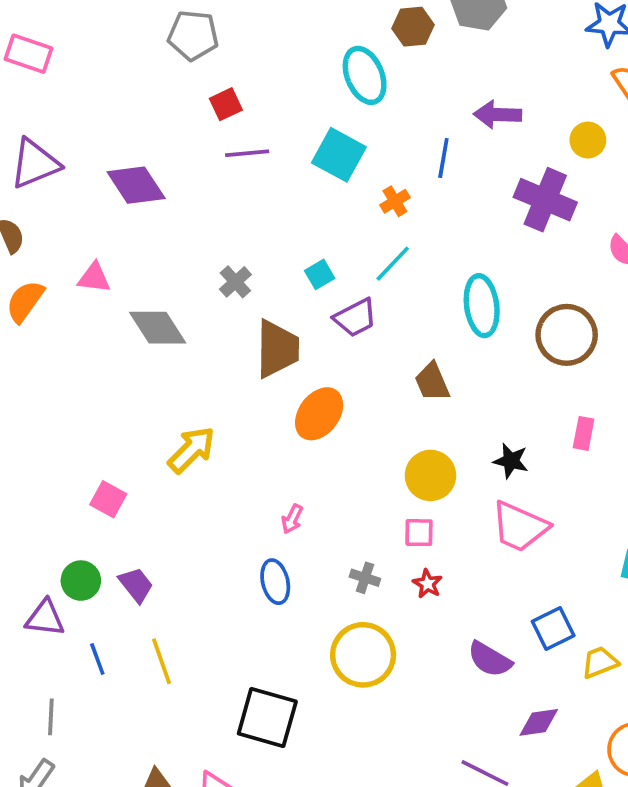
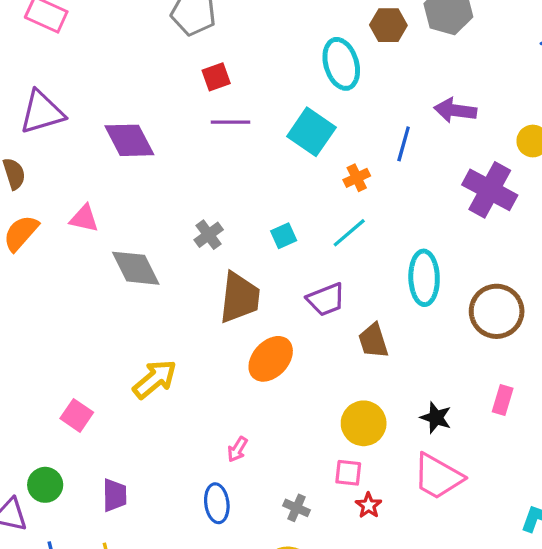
purple trapezoid: (355, 318) -> (326, 300), moved
red star: (427, 584) -> (369, 505), moved
purple trapezoid: (136, 585) -> (115, 495), moved, turned 32

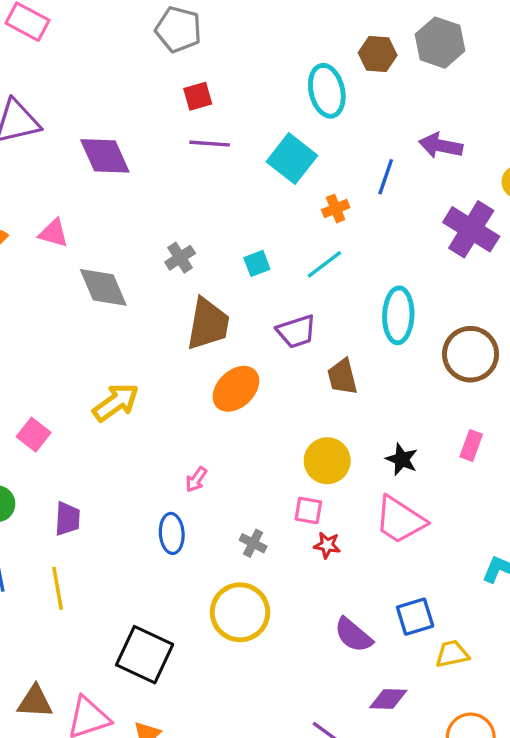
red star: (369, 505) -> (327, 545), turned -30

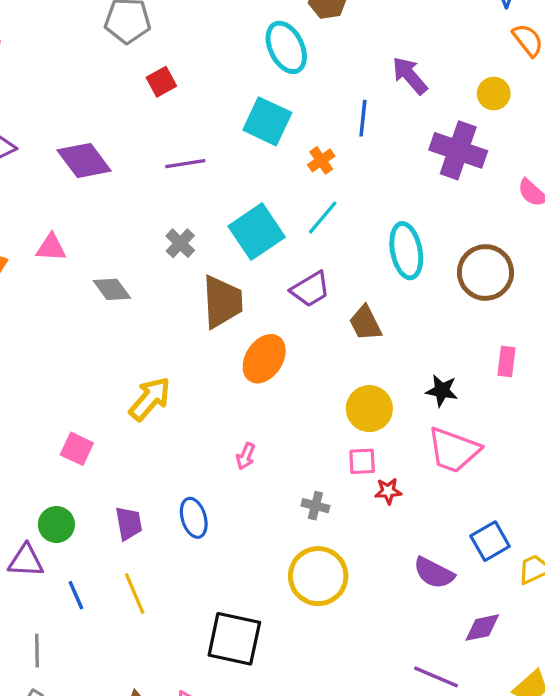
purple line: (210, 144) -> (185, 164), moved
purple arrow: (441, 146) -> (410, 75), turned 51
cyan square: (257, 263) -> (257, 232), size x2.0
gray diamond: (103, 287) -> (112, 289), size x0.7
blue ellipse: (172, 533) -> (194, 518), moved

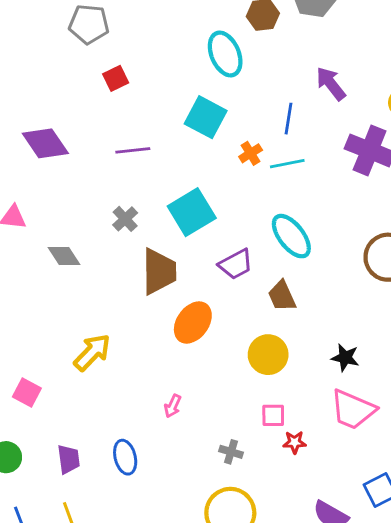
cyan line: (323, 217) -> (287, 164), moved, turned 36
cyan ellipse: (406, 251) -> (291, 236), moved, turned -30
yellow circle: (369, 409) -> (268, 355), moved

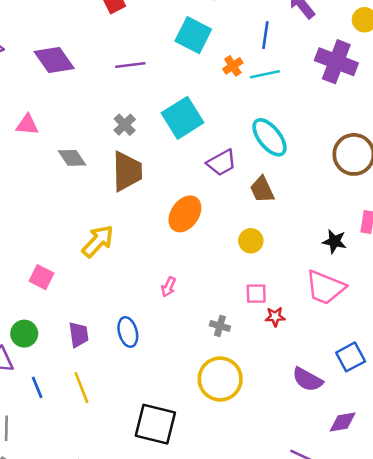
brown trapezoid: (159, 271) -> (127, 171), moved
yellow circle: (268, 355) -> (251, 241), size x0.7
black star: (345, 358) -> (334, 241), moved

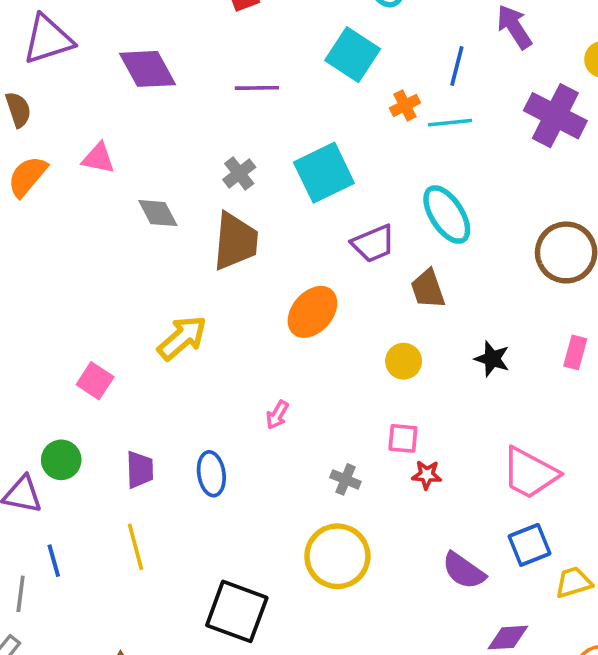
black star: (334, 241) -> (492, 359), moved
pink trapezoid: (325, 287) -> (530, 473), moved
blue line: (37, 387) -> (54, 561), moved

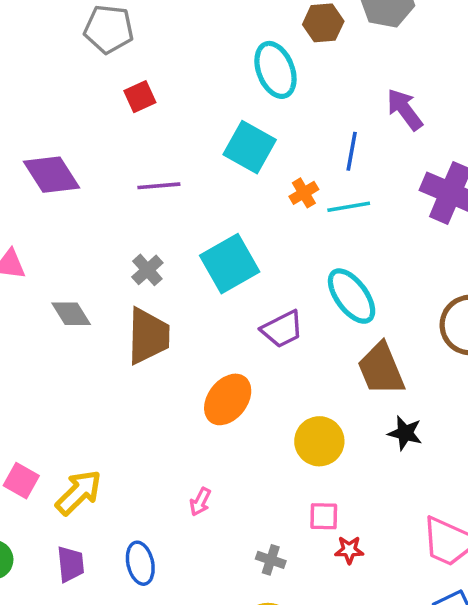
brown trapezoid: (428, 289) -> (381, 369), moved, size x1.4
yellow arrow: (182, 338) -> (79, 492), moved
yellow circle: (404, 361) -> (319, 441), size x1.4

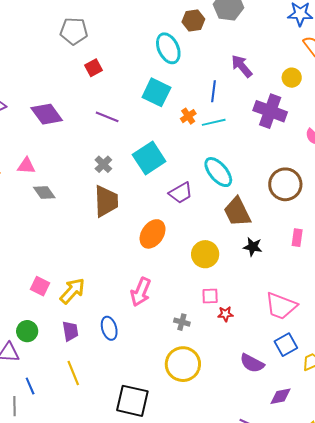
purple line: (159, 186) -> (107, 117), turned 30
gray diamond: (71, 314) -> (44, 193), moved
pink arrow: (200, 502) -> (141, 292), size x1.8

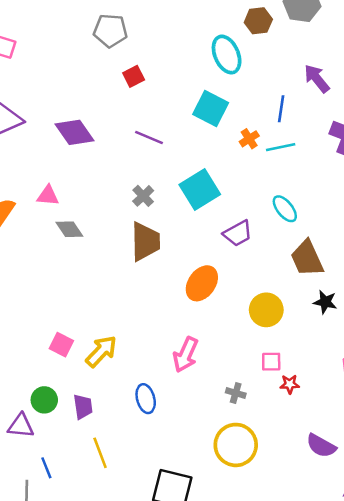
cyan ellipse: (218, 172) -> (285, 209), size x0.7
purple trapezoid: (70, 331) -> (83, 407), moved

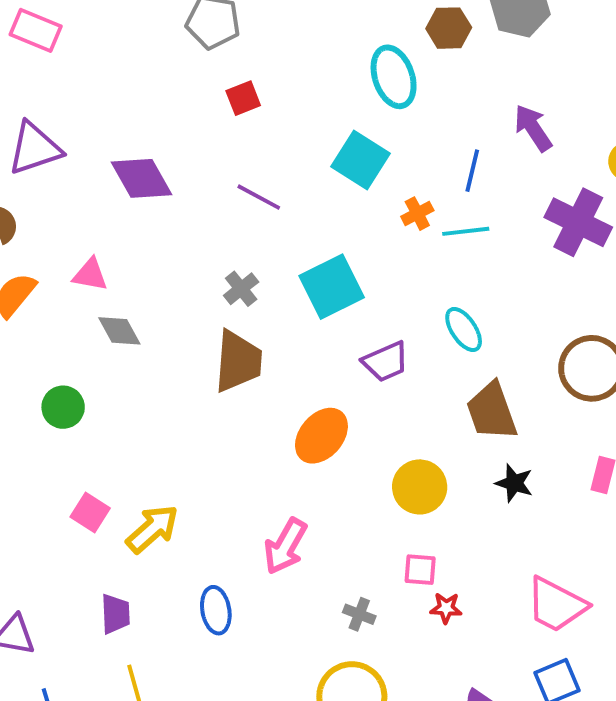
green circle: (44, 400) -> (63, 407), moved

